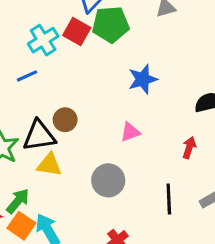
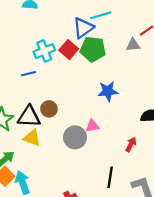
gray circle: (108, 180) -> (75, 137), moved

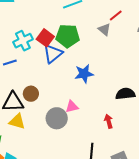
blue triangle: (83, 28) -> (53, 54), moved
gray triangle: (133, 45) -> (104, 29), turned 48
red arrow: (131, 144) -> (109, 121), turned -40

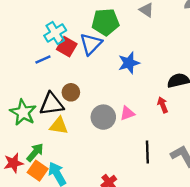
red square: (45, 38) -> (67, 47), moved
pink triangle: (72, 107) -> (127, 113), moved
red arrow: (109, 121) -> (163, 105), moved

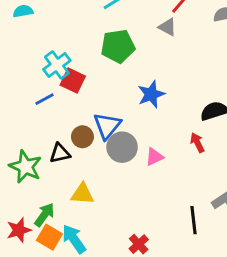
blue triangle: (91, 44) -> (107, 126), moved
black triangle: (52, 104) -> (60, 153), size x0.7
gray circle: (103, 117) -> (122, 147), moved
yellow triangle: (59, 126) -> (82, 194), moved
black line: (147, 152) -> (193, 220), moved

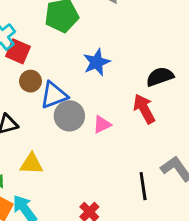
blue triangle: (107, 126) -> (54, 95), turned 32
brown circle: (82, 137) -> (30, 81), moved
red arrow: (197, 143) -> (144, 109), size x1.5

